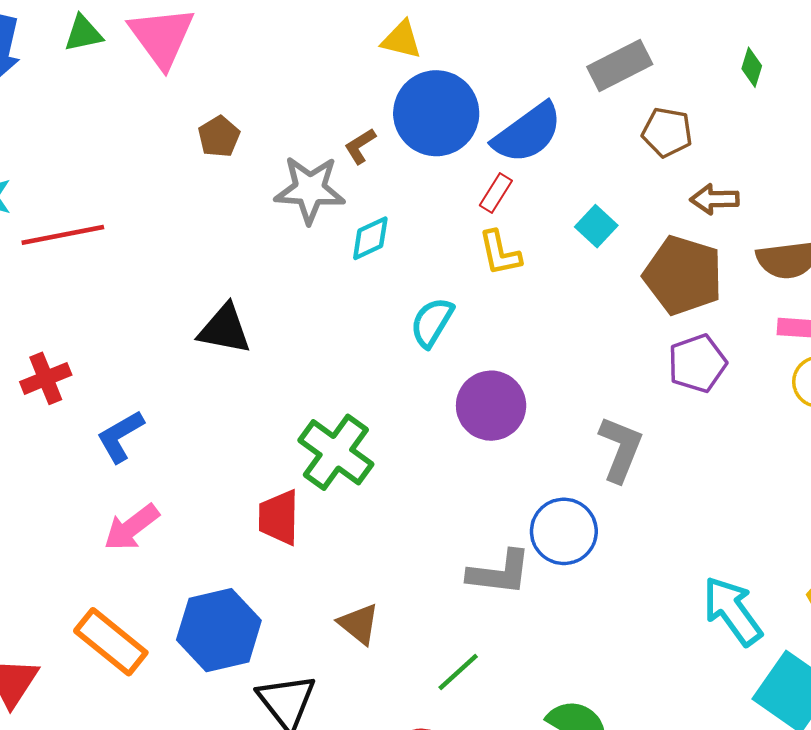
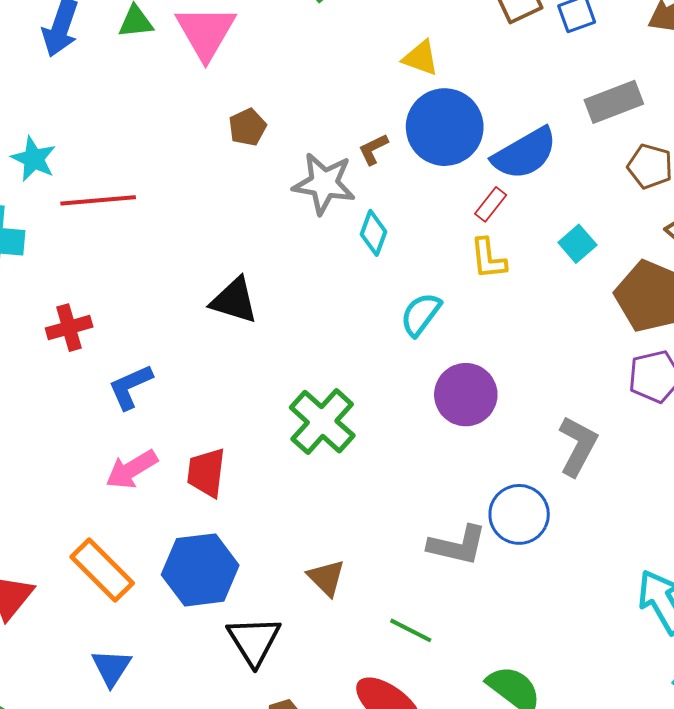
cyan diamond: (370, 238) -> (374, 233), turned -51
red trapezoid: (279, 517) -> (206, 473), moved
green line: (458, 672) -> (411, 630), turned 63

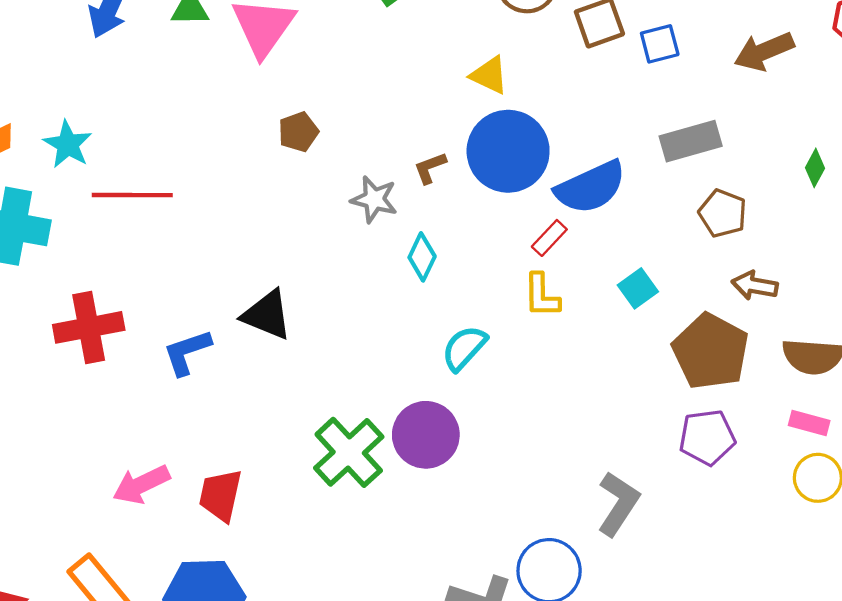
gray star: (324, 183) -> (374, 199), size x0.7
red cross: (69, 328) -> (89, 327), size x1.4
blue L-shape: (130, 387) -> (187, 352), moved
purple circle: (466, 395) -> (426, 435), moved

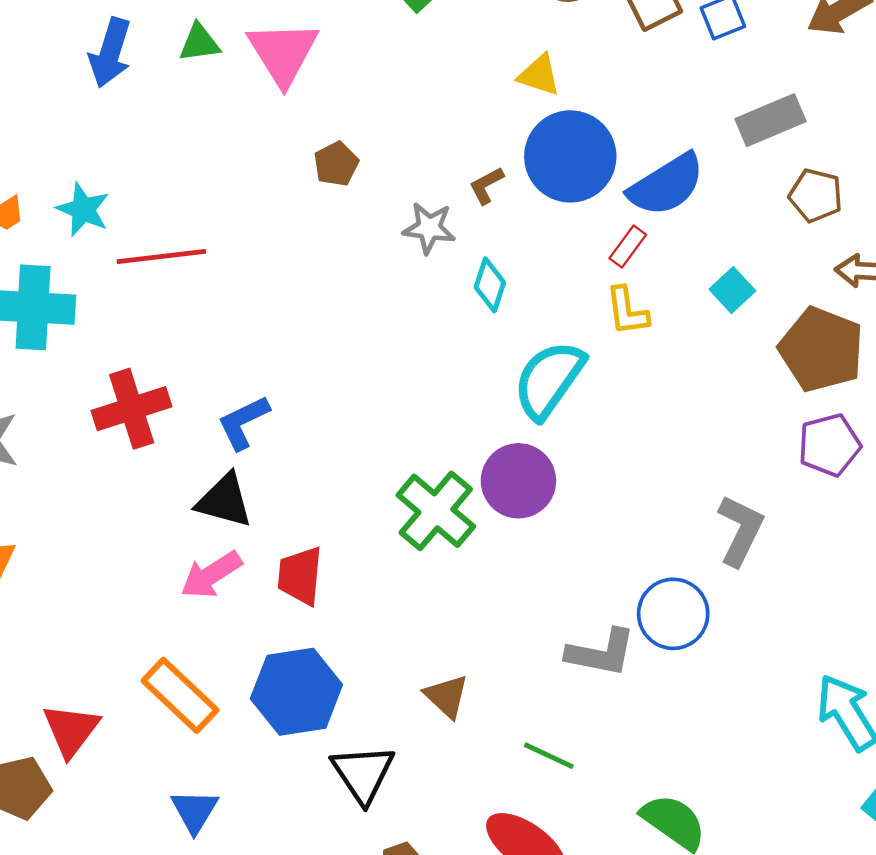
black triangle: (267, 315) -> (224, 501), moved
cyan semicircle: (464, 348) -> (549, 380), size x1.5

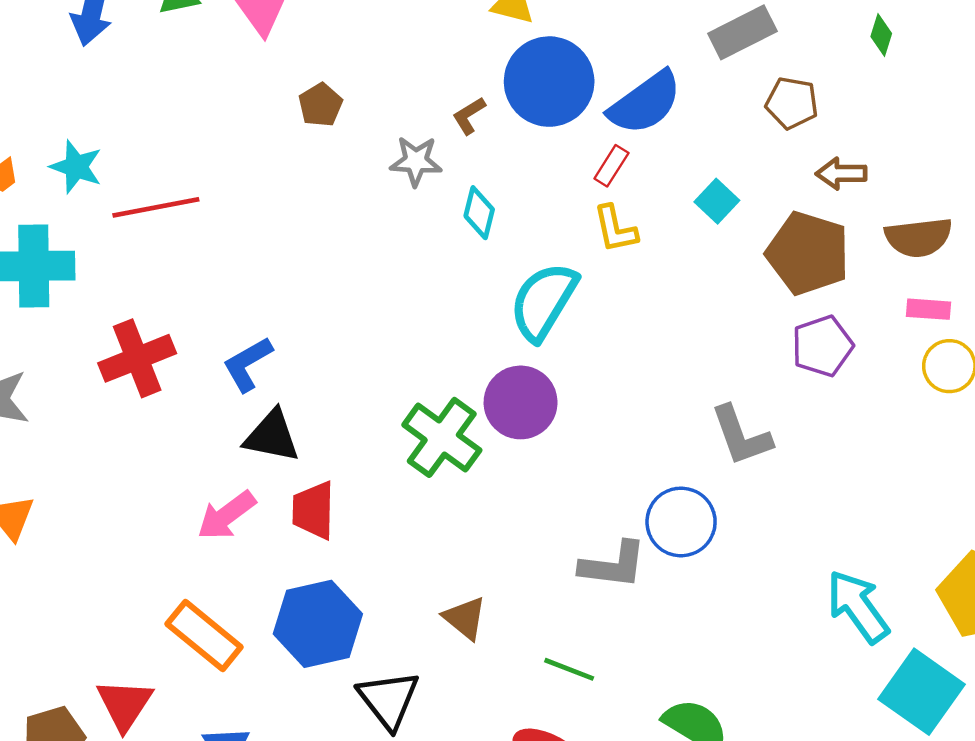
black triangle: (224, 501) -> (272, 436), moved
gray L-shape: (740, 530) -> (741, 436), turned 138
red triangle: (71, 730) -> (125, 704), moved

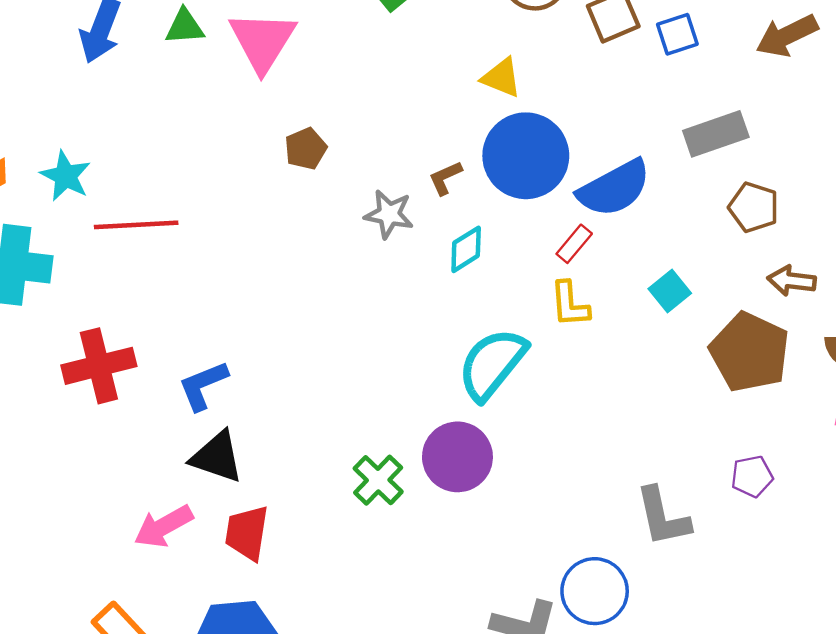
cyan diamond: (479, 213) -> (466, 249), moved, turned 36
purple pentagon: (822, 346) -> (752, 476), moved, size x0.7
green cross: (442, 437) -> (378, 480), size x0.7

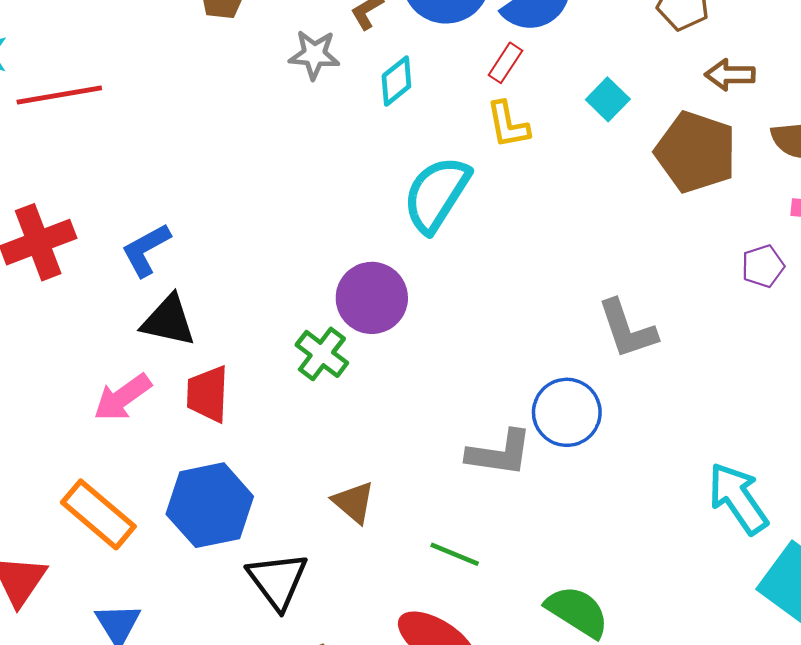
purple circle: (457, 457) -> (372, 298), moved
purple pentagon: (752, 476) -> (763, 266), moved
green cross: (378, 480) -> (322, 354), moved

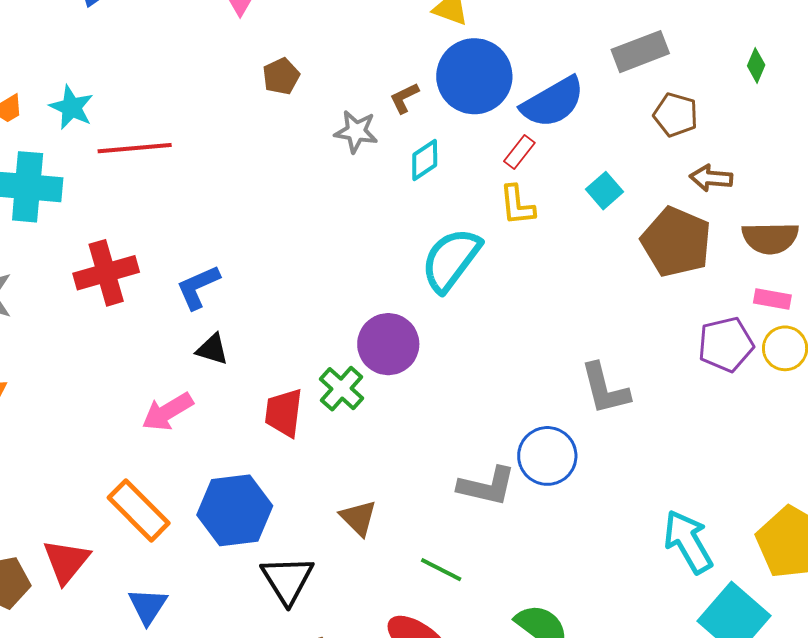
purple pentagon: (763, 266) -> (726, 344), size x1.5
black triangle: (168, 321) -> (212, 349), size x0.7
red trapezoid: (208, 394) -> (284, 413), moved

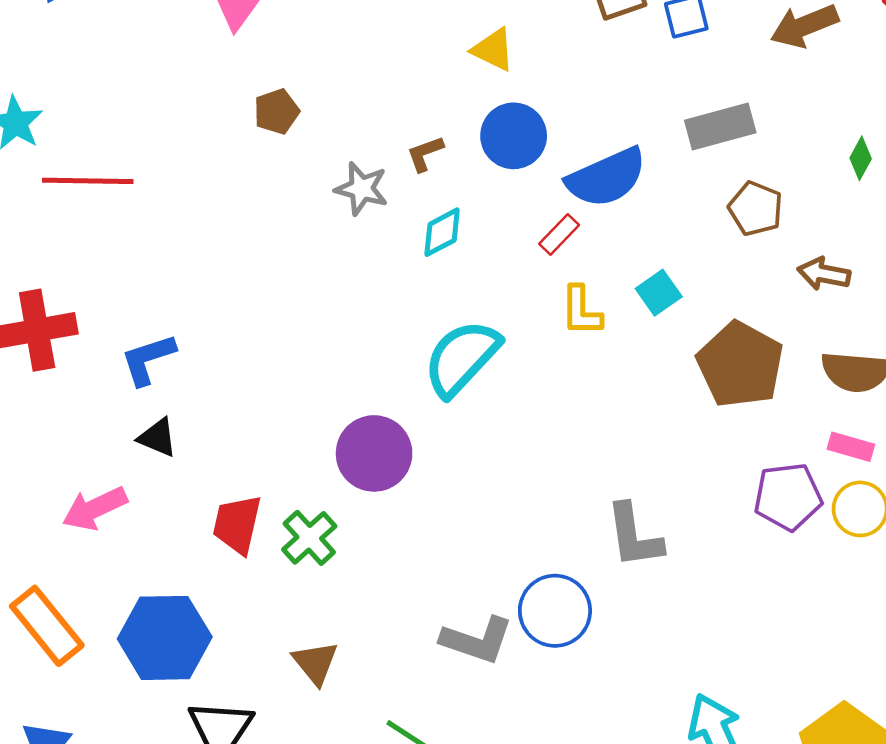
blue circle: (474, 76) -> (514, 136), size x0.7
brown arrow: (711, 178) -> (824, 274), moved
yellow L-shape: (517, 205) -> (581, 311), moved
green cross: (342, 389) -> (309, 538), moved

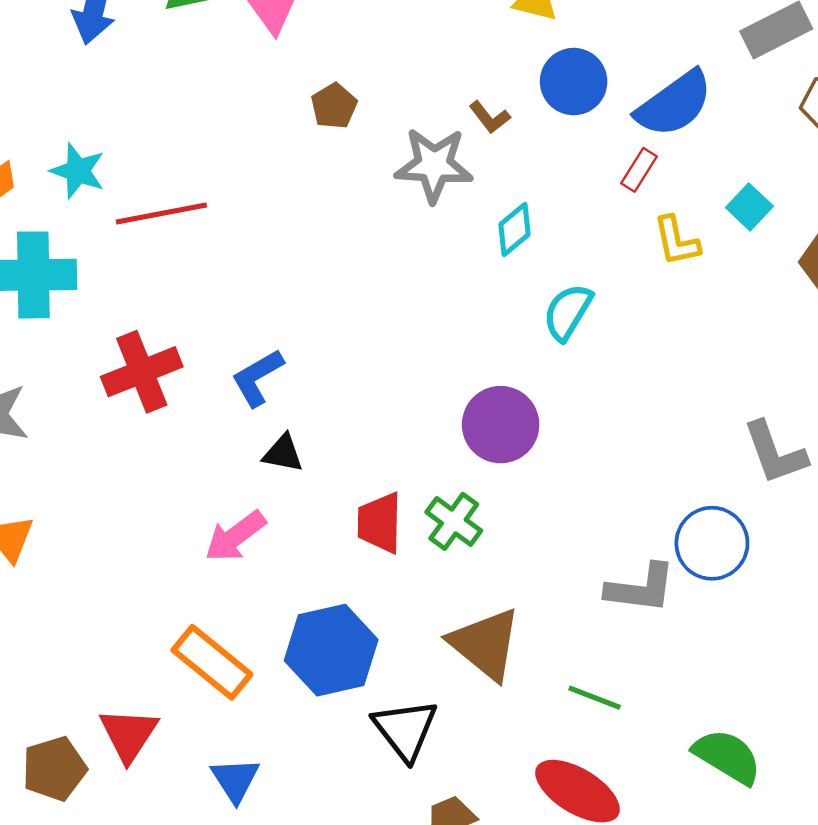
brown L-shape: (425, 154) -> (490, 117), turned -96
gray star: (362, 189) -> (434, 165), size x1.4
cyan diamond: (442, 232) -> (515, 229), moved
cyan semicircle: (462, 358) -> (568, 312), size x0.7
brown triangle: (315, 663) -> (485, 644), size x1.6

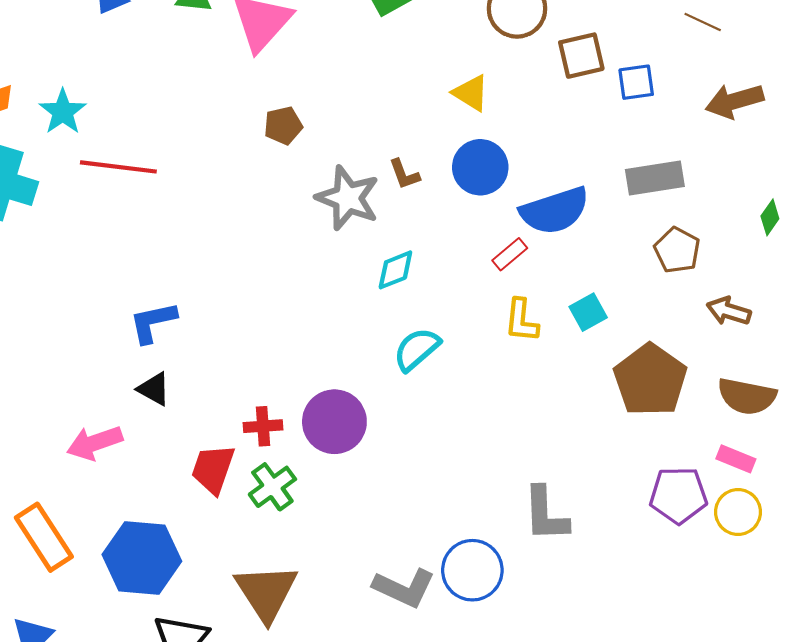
red cross: (142, 372) -> (263, 426), moved, size x0.6

